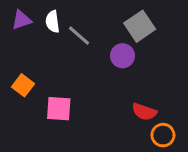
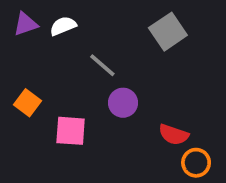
white semicircle: (53, 22) -> (63, 26), turned 75
gray line: (79, 36) -> (102, 65), moved
purple circle: (123, 56) -> (123, 103), moved

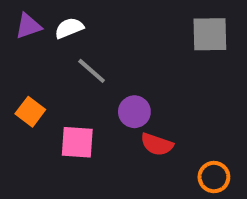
gray square: (168, 32) -> (210, 34), moved, turned 33
gray line: (102, 65) -> (92, 71), moved
red semicircle: (174, 135) -> (157, 144), moved

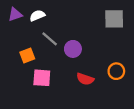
orange square: (30, 112) -> (27, 56), moved, turned 32
purple circle: (134, 112) -> (73, 49), moved
orange circle: (214, 177) -> (116, 71), moved

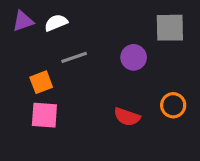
gray line: (50, 39) -> (74, 57), turned -60
purple circle: (73, 49) -> (134, 57), moved
pink square: (42, 78) -> (44, 115), moved

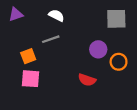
white semicircle: (56, 23) -> (56, 15), moved, turned 49
purple circle: (134, 57) -> (98, 49), moved
orange circle: (173, 105) -> (119, 62), moved

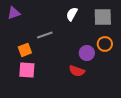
white semicircle: (56, 15) -> (72, 14), moved, turned -88
purple circle: (98, 49) -> (87, 53), moved
orange circle: (119, 62) -> (105, 44), moved

